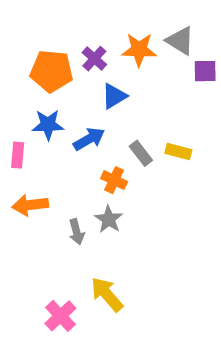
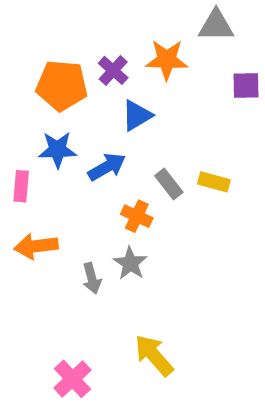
gray triangle: (180, 41) -> (216, 25), moved, turned -32
yellow arrow: (107, 294) -> (154, 355), moved

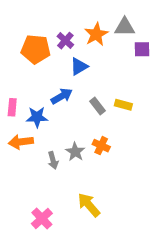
gray triangle: (216, 25) -> (125, 27), moved
orange star: (167, 60) -> (96, 34), turned -30
blue star: (57, 150) -> (37, 117), moved
orange cross: (137, 216) -> (101, 146), moved

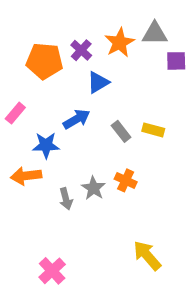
pink rectangle: (12, 107) -> (15, 113), moved, turned 35
yellow arrow: (89, 205) -> (147, 256), moved

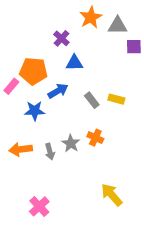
orange star: (119, 43) -> (91, 17), moved
orange pentagon: (44, 61) -> (33, 71), moved
blue triangle: (98, 82) -> (74, 63), turned 30
orange arrow: (26, 176) -> (21, 149), moved

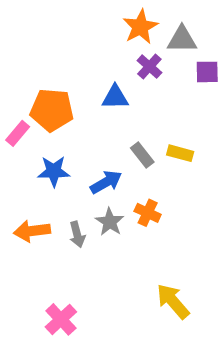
purple cross: (61, 38) -> (149, 67), moved
blue arrow: (58, 91) -> (106, 182), moved

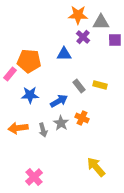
orange star: (140, 27) -> (78, 15), turned 30

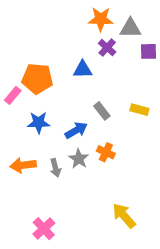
yellow rectangle: (100, 85) -> (139, 110), moved

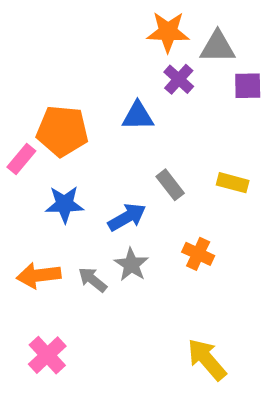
orange cross: (106, 152) -> (198, 254), moved
gray arrow: (55, 168) -> (93, 280), turned 144
pink cross: (44, 229) -> (47, 355), moved

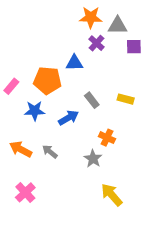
orange pentagon: (62, 131) -> (47, 80), moved
gray star: (131, 265) -> (93, 159), moved
orange arrow: (39, 275) -> (21, 149), turned 35

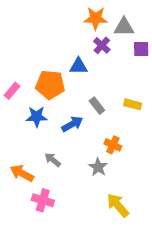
orange arrow: (21, 149) -> (22, 173), moved
pink cross: (25, 192) -> (43, 200), moved, turned -30

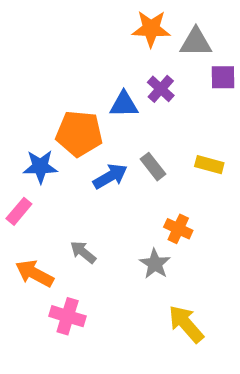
purple cross: (102, 45) -> (161, 89), moved
pink rectangle: (12, 91) -> (19, 211), moved
blue star: (37, 117) -> (40, 167), moved
blue arrow: (72, 124) -> (110, 176), moved

